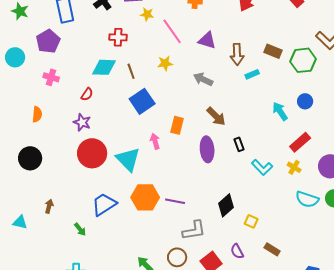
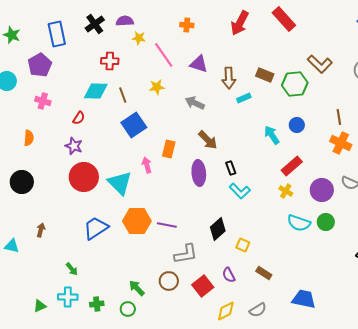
cyan L-shape: (262, 167) -> (240, 191), moved
green arrow: (80, 229) -> (72, 269), moved

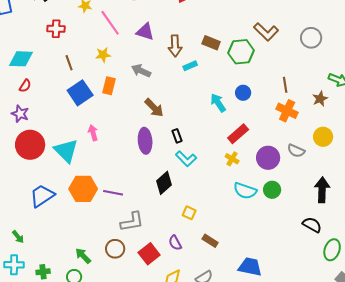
cyan diamond: (96, 91) -> (21, 59), moved
orange rectangle: (169, 149) -> (109, 86), moved
black diamond: (218, 229) -> (164, 183), moved

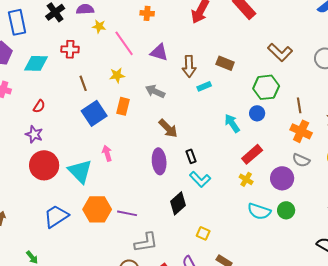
green hexagon: (241, 52) -> (266, 87), moved
cyan diamond: (21, 59) -> (36, 63), moved
gray semicircle: (296, 151) -> (301, 160), moved

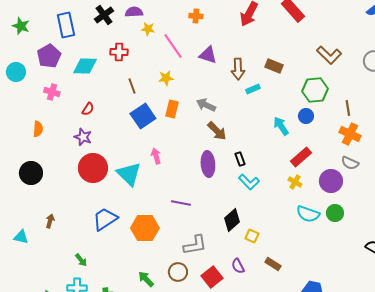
gray arrow: (155, 91) -> (206, 105), moved
black diamond: (178, 203) -> (232, 220), moved
orange hexagon: (97, 209) -> (145, 228), moved
purple line: (127, 213) -> (181, 203), moved

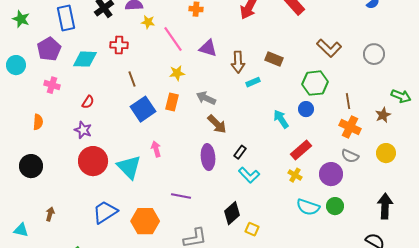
yellow star: (166, 78) -> (177, 73), moved
black rectangle: (240, 159) -> (240, 152), turned 56

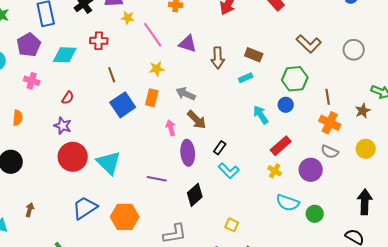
cyan rectangle: (253, 82) -> (246, 78), moved
pink arrow: (156, 149) -> (171, 128), moved
purple line: (181, 196) -> (157, 179), moved
green circle: (335, 206) -> (315, 214), moved
black diamond: (232, 213) -> (195, 195), moved

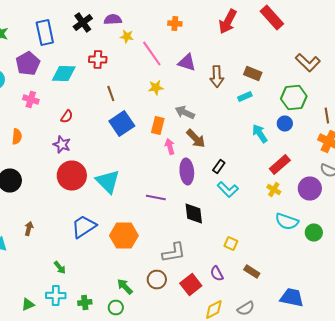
orange rectangle: (152, 98) -> (158, 126), moved
black diamond: (195, 195) -> (194, 214), turned -55

